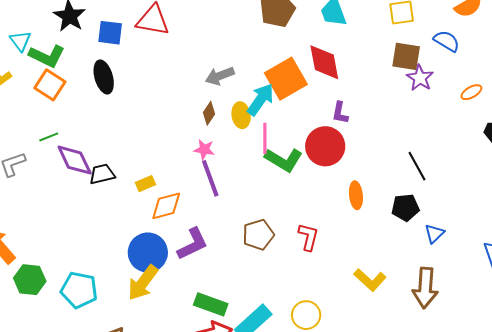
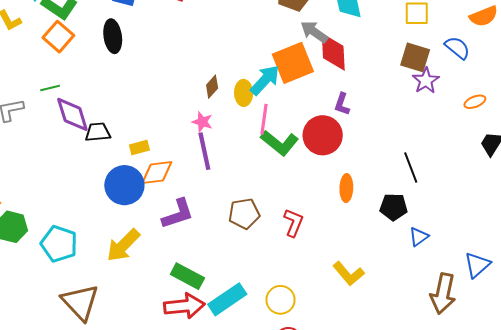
gray arrow: (220, 76) -> (314, 32), moved, turned 48
blue circle: (148, 253) -> (124, 185), moved
brown arrow: (425, 288) -> (443, 293), moved

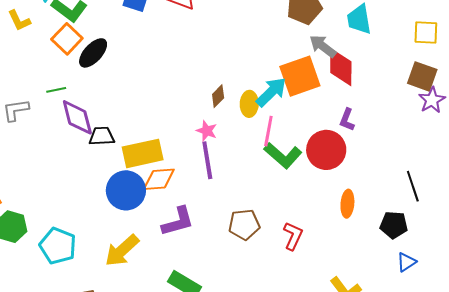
black ellipse: (113, 36) -> (93, 53), moved, turned 48
yellow rectangle: (139, 148) -> (143, 153), size x2.0
blue triangle: (419, 237) -> (406, 262), moved

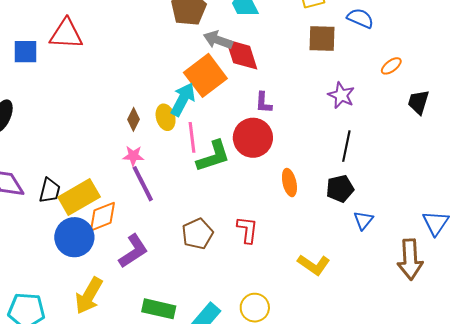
purple star: (432, 100) -> (341, 95), moved
black trapezoid: (102, 136) -> (50, 191), moved, turned 124
green L-shape: (283, 155) -> (213, 156), turned -42
black line: (413, 186) -> (346, 146), turned 48

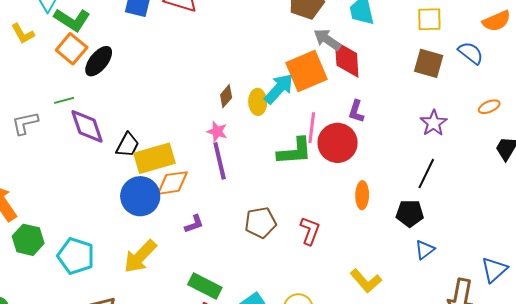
pink line: (192, 137) -> (312, 128), moved
purple L-shape: (133, 251) -> (194, 224), size x0.6

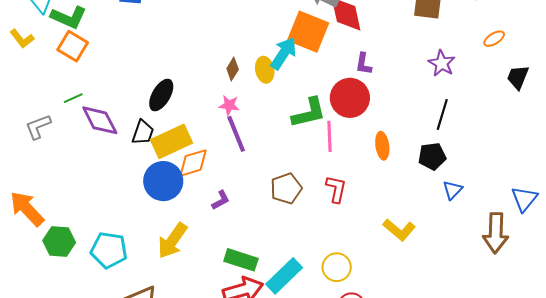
black ellipse: (99, 61) -> (161, 95), moved
orange square: (307, 71) -> (308, 32), turned -36
pink line: (312, 128) -> (330, 136), moved

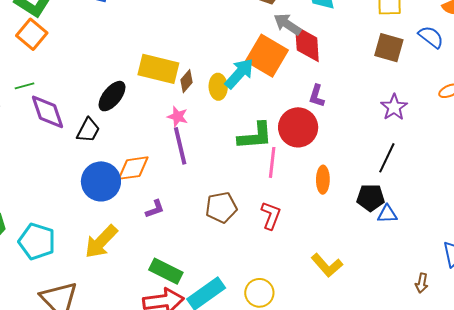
yellow rectangle: (171, 141) -> (158, 69), moved, turned 30
blue triangle: (453, 190) -> (387, 214), moved, turned 35
brown arrow: (496, 233) -> (422, 283), size x0.5

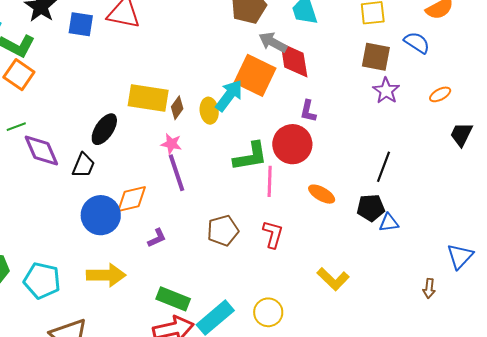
purple star: (394, 107) -> (386, 91), moved
orange ellipse: (323, 180) -> (322, 194), turned -56
yellow arrow: (101, 242) -> (106, 275), turned -129

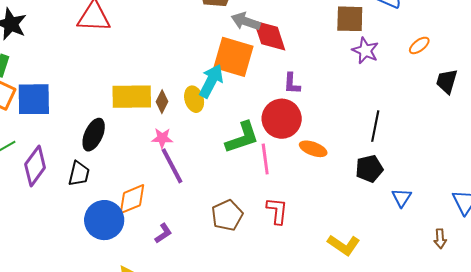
blue square: (81, 24) -> (34, 99), moved, size x1.4
purple diamond: (41, 151) -> (35, 166), turned 69
orange ellipse: (322, 194) -> (313, 149), moved
blue triangle: (389, 223) -> (402, 198), moved, turned -40

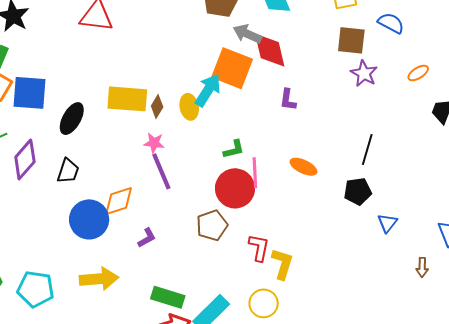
red circle: (282, 119) -> (235, 188), moved
black ellipse: (94, 135) -> (72, 119), moved
green L-shape: (242, 138) -> (234, 149), size x0.6
red L-shape: (277, 211) -> (259, 248), moved
yellow L-shape: (344, 245) -> (282, 264), moved, turned -112

